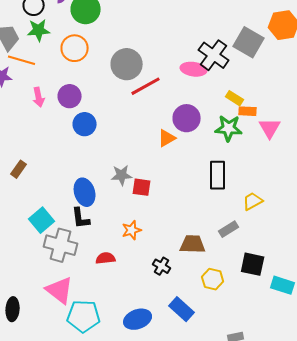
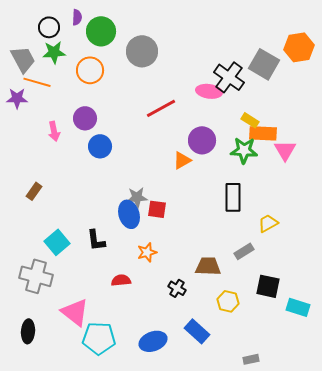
gray circle: (127, 64) -> (142, 51), moved
pink arrow: (39, 97) -> (54, 131), moved
orange rectangle: (248, 111) -> (263, 133), size x1.5
blue ellipse: (85, 192) -> (129, 214), moved
gray cross: (61, 245) -> (36, 276), moved

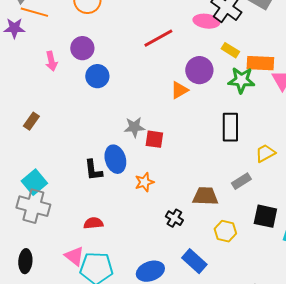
yellow rectangle: (250, 120) -> (230, 50), moved
blue ellipse: (129, 214) -> (115, 159), moved
cyan square: (57, 242) -> (34, 182), moved
red semicircle: (121, 280) -> (93, 223), moved
pink triangle: (75, 312) -> (74, 256), moved, size x0.7

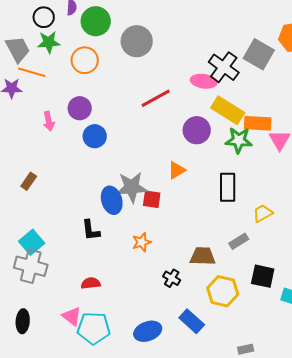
yellow rectangle: (230, 50) -> (228, 110), size x1.8
orange triangle: (179, 90) -> (177, 170), moved
gray star: (134, 127) -> (132, 187), size x1.5
blue ellipse: (115, 159) -> (112, 200), moved
yellow hexagon: (225, 231) -> (223, 291), size x1.4

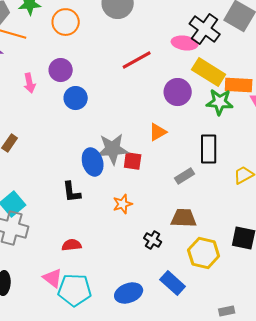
gray rectangle: (239, 241) -> (185, 176), moved

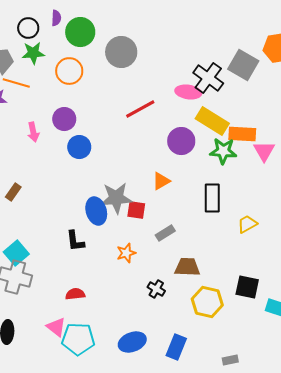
gray rectangle: (185, 176) -> (165, 233), moved
blue rectangle: (173, 283) -> (176, 347), moved, turned 70

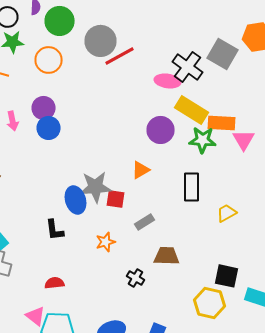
red line: (140, 109) -> (120, 56), moved
blue circle: (79, 147) -> (48, 128), moved
yellow hexagon: (207, 302) -> (210, 303), moved

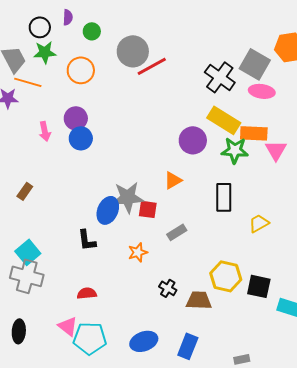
green circle: (60, 21) -> (92, 31), size x0.6
pink ellipse: (168, 81) -> (262, 91), moved
blue ellipse: (76, 200) -> (108, 210), turned 40
brown trapezoid: (166, 256) -> (199, 300), moved
yellow hexagon: (210, 303) -> (226, 276), moved

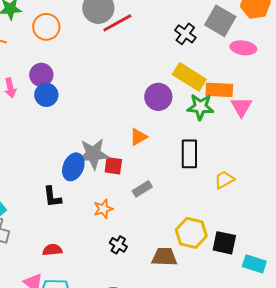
black cross: (220, 77) -> (185, 34), size x0.7
pink ellipse: (262, 91) -> (243, 48), moved
black cross: (168, 288) -> (118, 245), moved

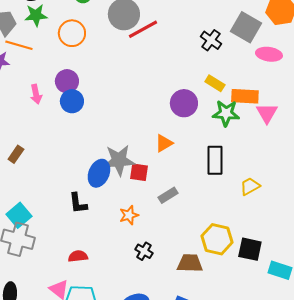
yellow rectangle: (189, 77) -> (215, 83), size x0.6

